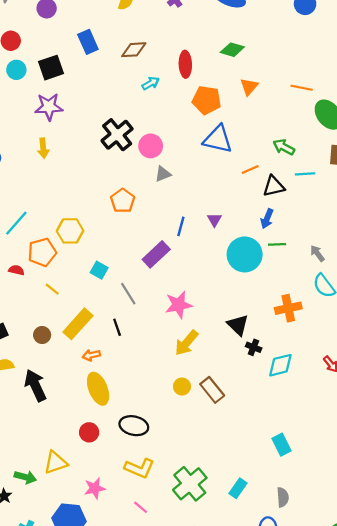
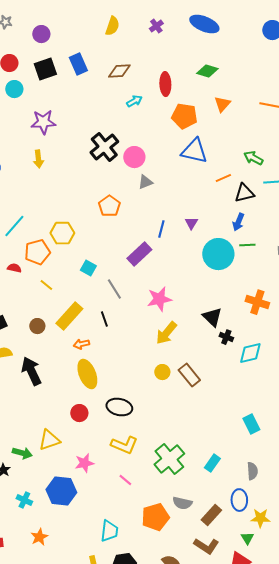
black square: (51, 68) -> (45, 69), moved
orange cross: (288, 308) -> (257, 302), turned 30

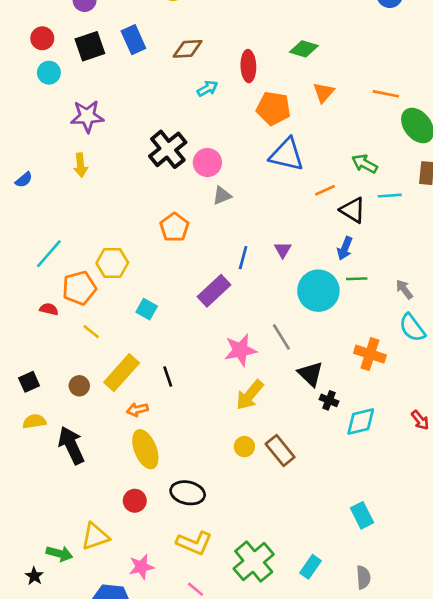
black triangle: (244, 193) -> (353, 210), turned 45
gray line: (114, 289) -> (281, 337), moved

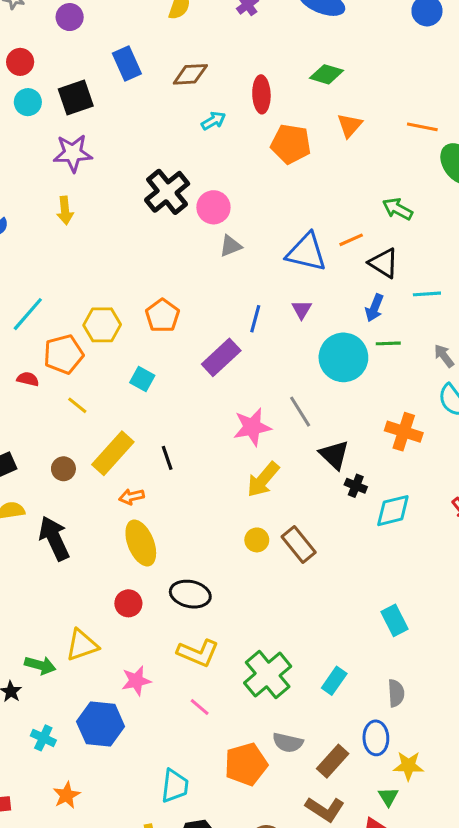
black square: (90, 46) -> (76, 97), moved
blue triangle: (287, 155) -> (306, 252), moved
cyan line: (390, 196) -> (427, 294), moved
orange pentagon: (174, 227) -> (162, 316), moved

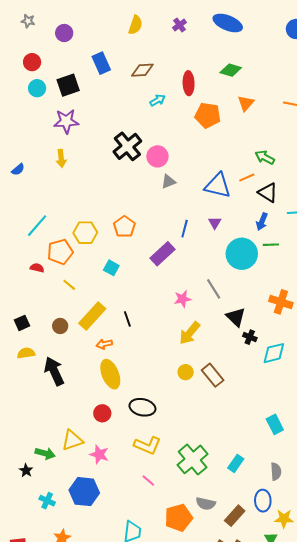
green arrow: (398, 209) -> (265, 157), moved
pink star: (252, 427) -> (183, 299), size x0.7
pink star: (136, 681) -> (99, 454), moved, turned 30

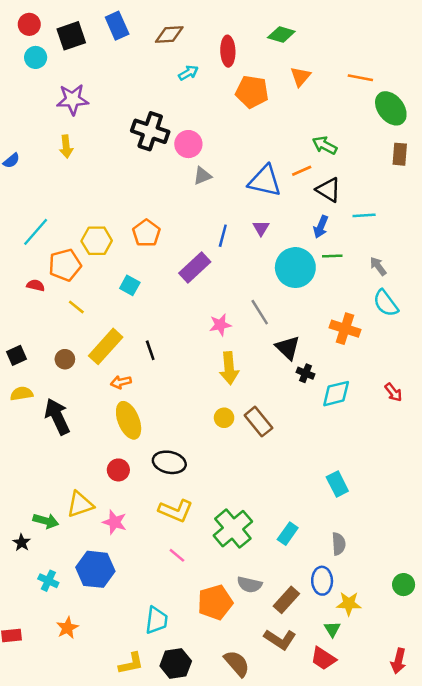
black square: (68, 85) -> (71, 36), moved
black cross: (127, 146) -> (150, 131), turned -32
yellow arrow: (190, 333) -> (229, 368), turned -45

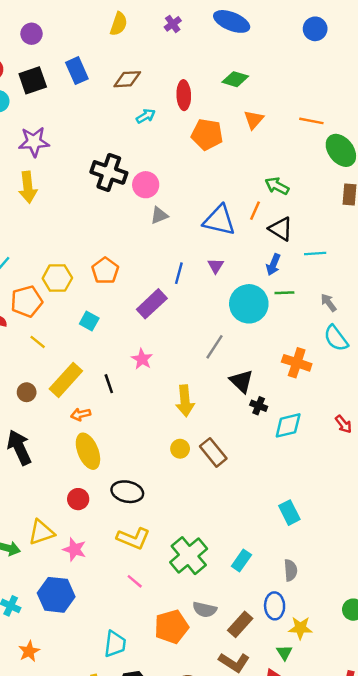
yellow arrow: (66, 147) -> (28, 187), size x1.4
orange line: (302, 171) -> (255, 211), turned -42
gray line: (260, 312) -> (214, 347), turned 65
pink star: (220, 325) -> (142, 359), moved, turned -30

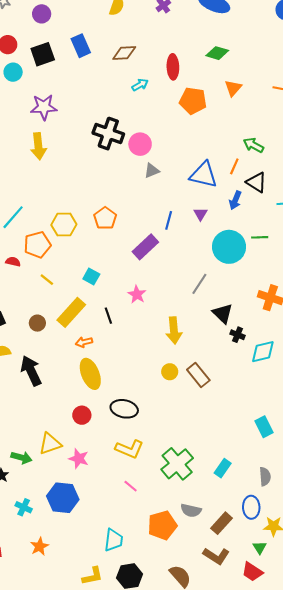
blue arrow: (273, 265) -> (235, 200), moved
cyan square: (89, 321) -> (91, 276), moved

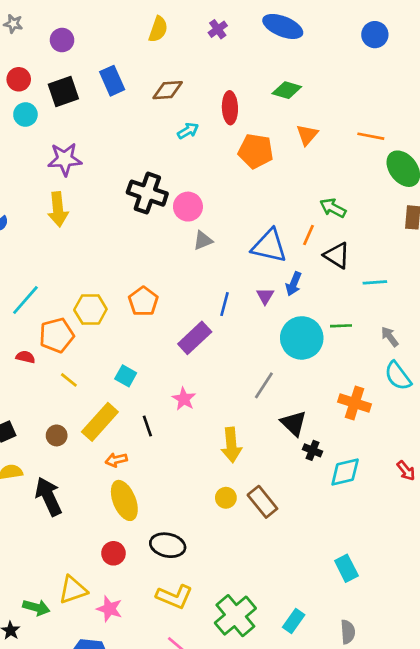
blue arrow: (235, 200) -> (294, 284), moved

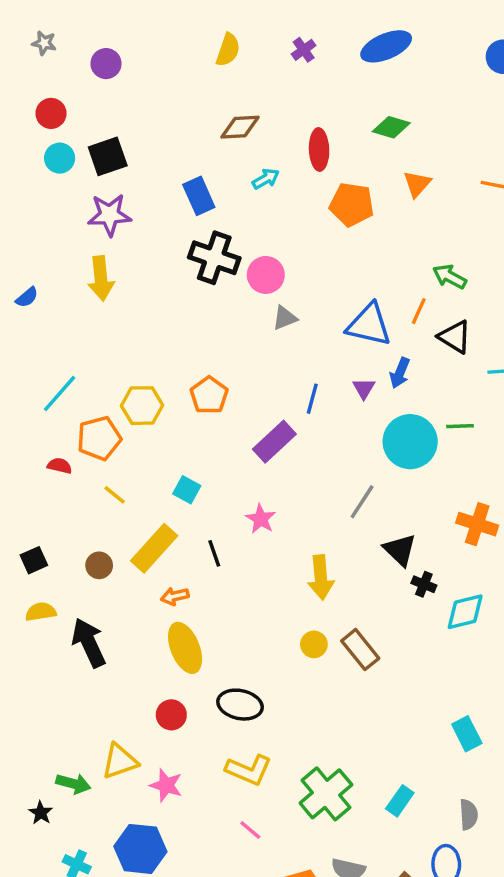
blue ellipse: (283, 26) -> (386, 46), turned -45
blue rectangle: (112, 81) -> (199, 196), moved
black square: (63, 91) -> (108, 156), moved

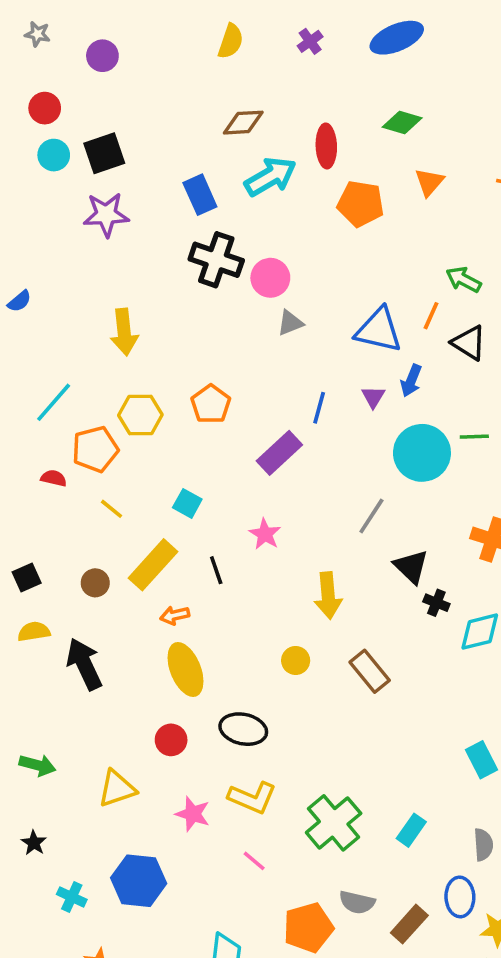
cyan arrow: (266, 179) -> (270, 177), size x1.8
yellow arrow: (101, 278) -> (124, 332), moved
yellow circle: (314, 644) -> (296, 660), moved
green arrow: (73, 784) -> (37, 765), moved
pink star: (166, 785) -> (193, 814), moved

